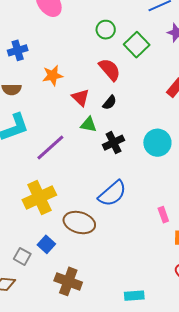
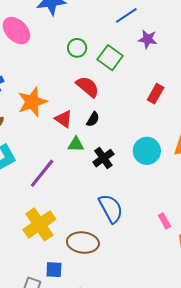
orange star: (53, 75) -> (32, 102), size x1.4
blue semicircle: (112, 194) -> (111, 209), turned -68
blue square: (46, 244) -> (54, 270), turned -30

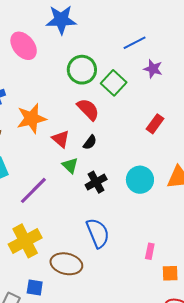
green circle: (77, 48) -> (82, 70), size x1.5
green triangle: (76, 144) -> (70, 165), turned 36
pink rectangle: (165, 221) -> (150, 251), turned 35

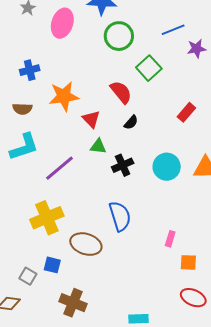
pink ellipse: (24, 46) -> (62, 23), turned 52
purple star: (153, 69) -> (196, 49), moved, turned -30
green circle: (82, 70) -> (119, 36), moved
black semicircle: (90, 142) -> (131, 122), moved
green triangle: (70, 165) -> (98, 146), turned -42

